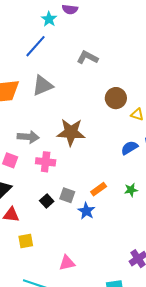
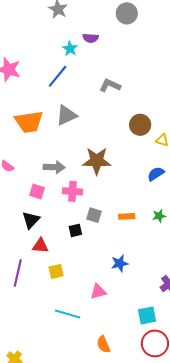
orange rectangle: (99, 189) -> (127, 216), turned 35
gray square: (67, 195) -> (94, 215), moved
black square: (47, 201) -> (75, 230), turned 32
blue star: (86, 211) -> (120, 263), moved, turned 30

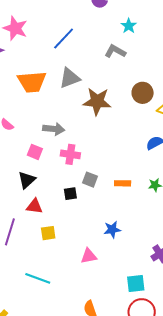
cyan star: (70, 49) -> (129, 26), moved
brown star: (97, 161) -> (97, 101), moved
cyan line: (68, 314) -> (38, 278), moved

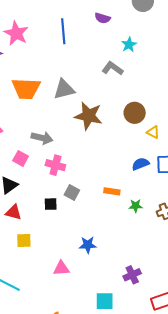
blue line: (64, 38) -> (63, 31), moved, turned -55
orange rectangle: (123, 183) -> (112, 191), moved

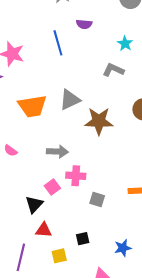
purple semicircle: (103, 18) -> (84, 24), moved
pink square: (21, 158) -> (52, 187), moved, turned 35
black square: (51, 204) -> (83, 239), moved

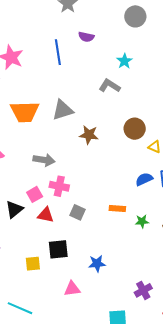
brown star: (99, 121) -> (89, 135), size x0.7
red triangle: (44, 230) -> (46, 215), moved
black square: (83, 239) -> (58, 249), size x1.5

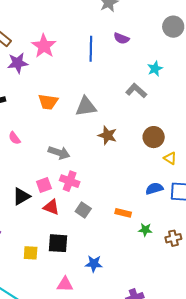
orange trapezoid: (25, 112) -> (48, 102), size x0.7

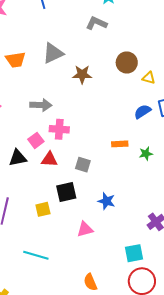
black triangle: (21, 196) -> (18, 158), turned 36
gray square: (83, 210) -> (83, 165), moved
blue star: (94, 264) -> (106, 201), turned 30

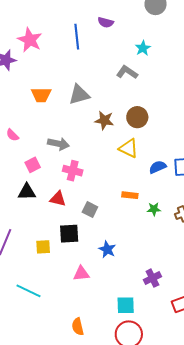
brown circle: (127, 63) -> (137, 117), moved
yellow triangle: (149, 78) -> (129, 148), moved, size x1.5
pink square: (36, 140) -> (33, 165), moved

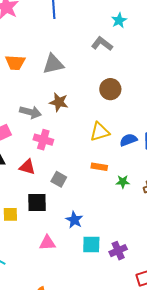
brown star: (104, 120) -> (59, 102), moved
yellow triangle: (129, 148) -> (100, 132), moved, turned -45
cyan square: (126, 305) -> (91, 245), moved

